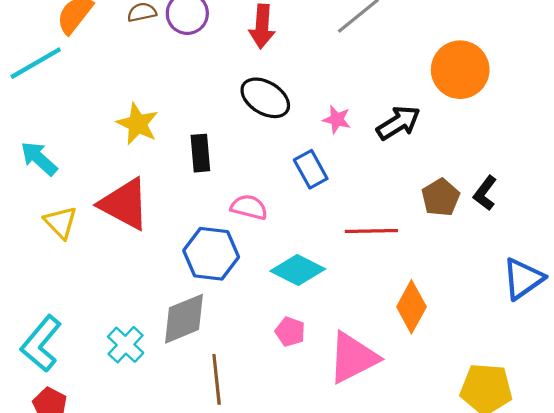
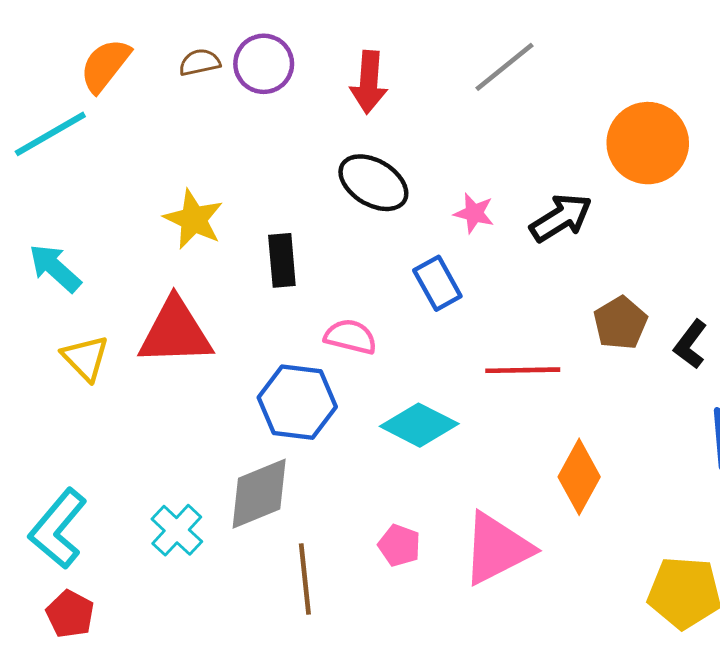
black L-shape: (485, 193) -> (690, 344), moved
red triangle: (124, 204) -> (175, 332), turned -30
pink pentagon: (290, 332) -> (399, 545), moved

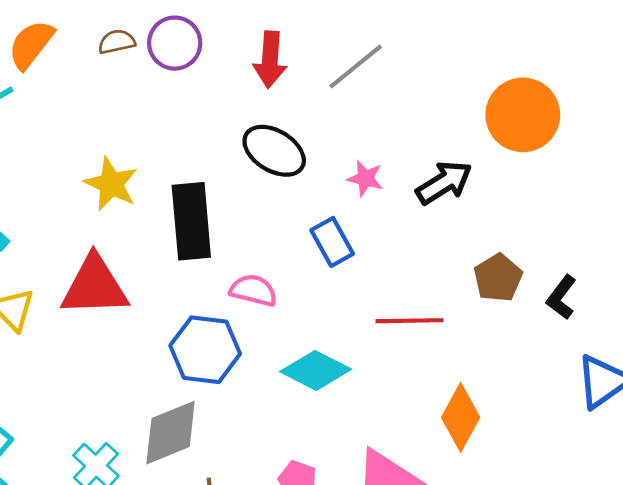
gray line: (504, 67) -> (356, 67), moved
black rectangle: (282, 260) -> (191, 221), size x1.6

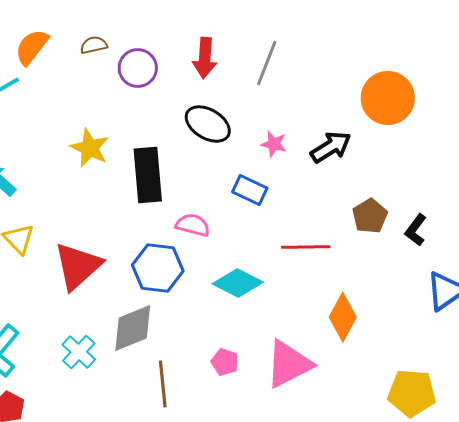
purple circle: (175, 43) -> (138, 68), moved
gray line: (356, 67) -> (267, 63), turned -30
blue rectangle: (332, 242) -> (250, 190), turned -36
red triangle: (95, 286) -> (78, 266), moved, turned -40

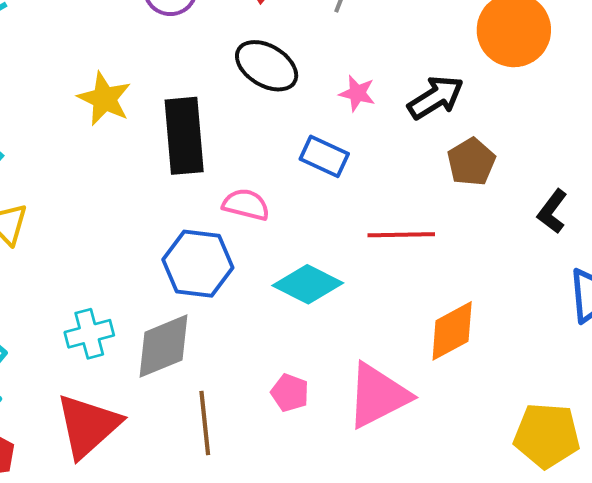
brown pentagon: (370, 216) -> (471, 162), moved
red triangle: (78, 266) -> (88, 426), moved
orange diamond: (343, 317) -> (452, 331), turned 33
cyan cross: (79, 352) -> (89, 334), moved, turned 32

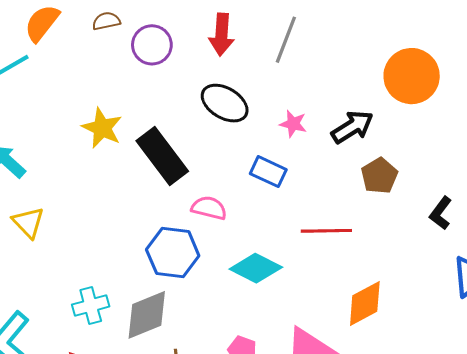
black rectangle: (184, 136) -> (162, 156), turned -32

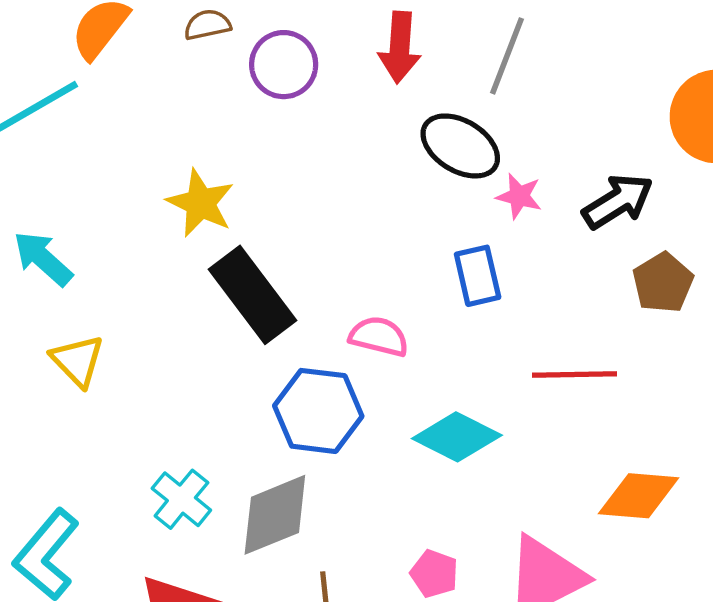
black ellipse: (225, 103) -> (460, 146), moved
black rectangle: (162, 156) -> (252, 295), moved
blue rectangle: (268, 172) -> (478, 276), turned 52
orange diamond: (365, 303) -> (639, 496), turned 33
cyan cross: (91, 306) -> (181, 499), turned -36

